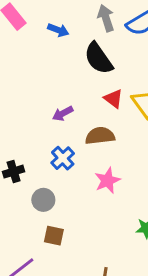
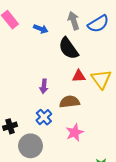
red triangle: (113, 99) -> (79, 76), turned -40
purple arrow: (63, 113) -> (44, 86), turned -56
gray circle: (43, 200) -> (30, 146), size x1.5

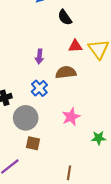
black semicircle: (68, 48) -> (65, 17), size x0.7
pink star: (75, 132) -> (71, 117), moved

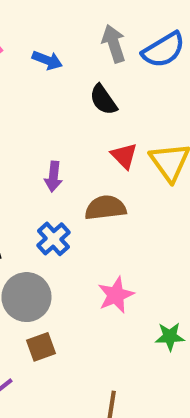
red triangle: (75, 46) -> (124, 156), turned 48
brown square: (33, 143) -> (41, 347), turned -32

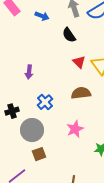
purple arrow: (53, 177) -> (29, 72), moved
brown semicircle: (105, 208) -> (81, 93), moved

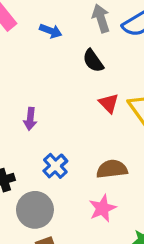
brown semicircle: (81, 93) -> (112, 169), moved

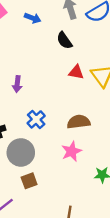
red triangle: (109, 103) -> (76, 72), turned -35

